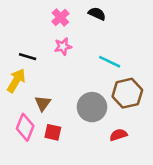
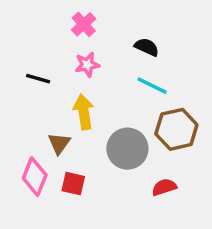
black semicircle: (97, 14) -> (147, 47), moved
yellow arrow: (16, 81) -> (84, 112), moved, turned -40

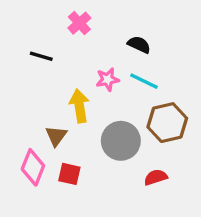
pink star: (87, 65) -> (108, 79), moved
black line: (38, 79) -> (41, 56), moved

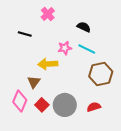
yellow arrow: (79, 106) -> (48, 64), turned -84
gray circle: (121, 141) -> (65, 105), moved
red square: (69, 174) -> (42, 105), turned 32

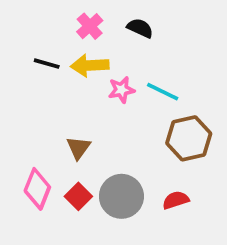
black semicircle: (84, 27) -> (140, 28), moved
yellow arrow: (48, 64) -> (90, 65), moved
brown triangle: (34, 82) -> (78, 148), moved

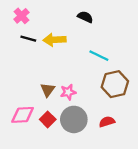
pink cross: (90, 26) -> (21, 16), moved
pink star: (121, 90) -> (68, 92), moved
pink diamond: (37, 189) -> (23, 115), turned 65

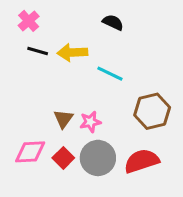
cyan line: (99, 56) -> (110, 74), moved
red semicircle: (107, 122) -> (142, 161), size x1.6

